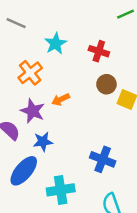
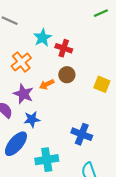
red cross: (99, 51) -> (64, 48), moved
brown circle: (106, 84) -> (67, 75), moved

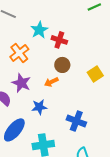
orange arrow: (47, 84) -> (51, 82), moved
yellow square: (102, 84) -> (95, 74), turned 35
blue star: (32, 119) -> (39, 107), moved

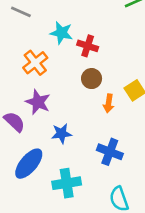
cyan star: (39, 30) -> (61, 33), turned -30
orange arrow: (51, 82) -> (109, 103), moved, turned -56

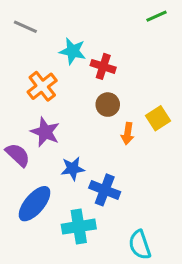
blue cross: (110, 152) -> (105, 190), moved

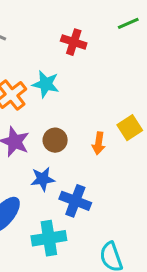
cyan star: (73, 51) -> (46, 84), moved
red cross: (103, 66) -> (74, 42), moved
brown circle: (108, 105) -> (55, 140), moved

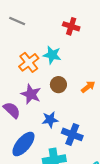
brown circle: (55, 140) -> (58, 85), moved
orange arrow: (99, 143) -> (88, 87), moved, turned -136

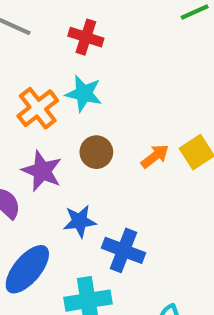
red cross: (71, 26) -> (86, 37), moved

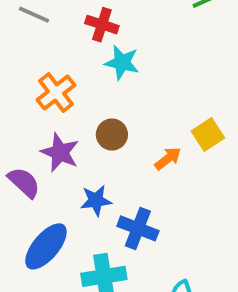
cyan star: (84, 94) -> (122, 63), moved
orange arrow: (155, 156) -> (168, 158), moved

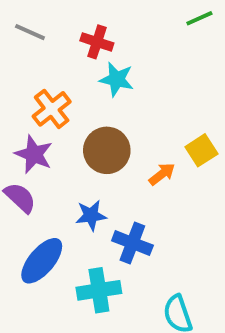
brown circle: (112, 135) -> (107, 150), size x1.5
purple star: (60, 152) -> (34, 154), moved

